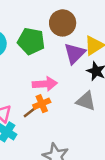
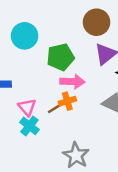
green pentagon: (31, 41) -> (60, 57), moved, turned -30

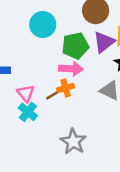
cyan circle: (25, 36) -> (43, 24), moved
green pentagon: (60, 57) -> (75, 46), moved

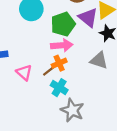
purple triangle: (104, 42) -> (88, 18), turned -35
cyan cross: (28, 112) -> (59, 88), moved

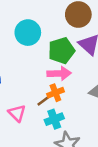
pink triangle: (24, 72) -> (17, 113), moved
cyan cross: (59, 88) -> (54, 119), turned 35

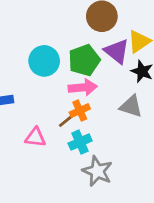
cyan circle: (28, 33) -> (44, 61), moved
pink triangle: (17, 113) -> (35, 137), turned -36

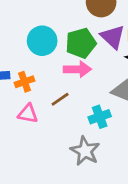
orange cross: (80, 111) -> (25, 82), moved
cyan cross: (80, 142) -> (100, 117), moved

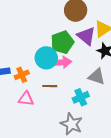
cyan circle: (42, 41) -> (46, 58), moved
brown line: (60, 99) -> (50, 86), turned 40

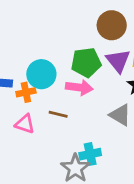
cyan circle: (46, 58) -> (41, 74), moved
cyan cross: (81, 97) -> (90, 154), moved

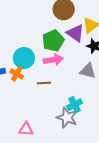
orange cross: (26, 92) -> (17, 74), turned -32
pink triangle: (25, 124) -> (26, 129), moved

